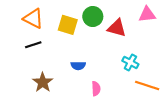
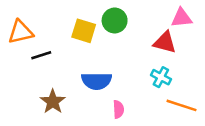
orange triangle: (33, 19) -> (21, 32), moved, turned -40
red triangle: (117, 28) -> (165, 42), moved
blue semicircle: (78, 66) -> (97, 81), size x1.6

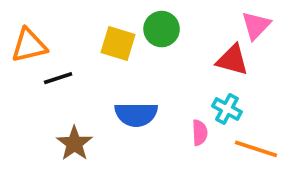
pink triangle: (182, 18) -> (256, 25), turned -40
pink semicircle: (118, 109) -> (200, 133), moved

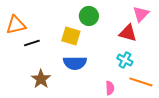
yellow square: (118, 44) -> (71, 36), moved
pink semicircle: (200, 133) -> (110, 88), moved

